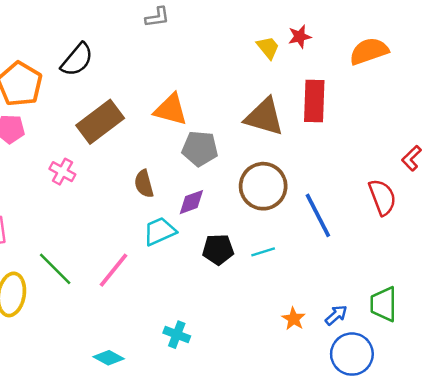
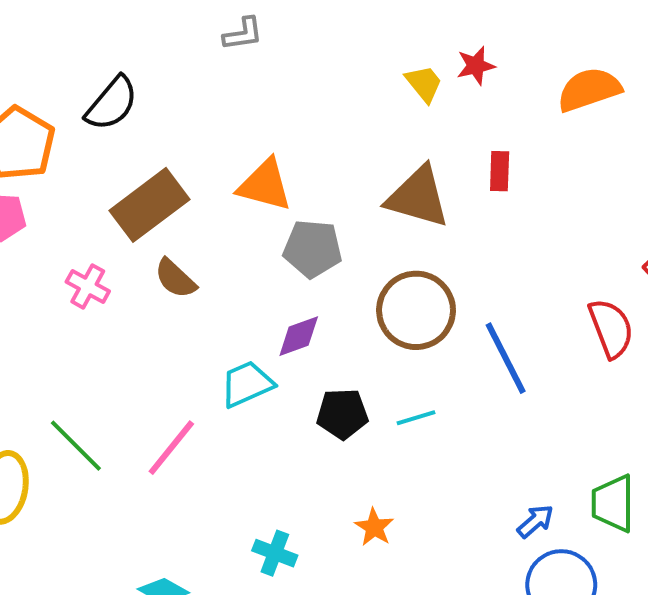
red rectangle: (314, 101) -> (500, 171), size x0.6
brown semicircle: (144, 184) -> (175, 279), moved, turned -32
orange star: (294, 319) -> (374, 527), moved

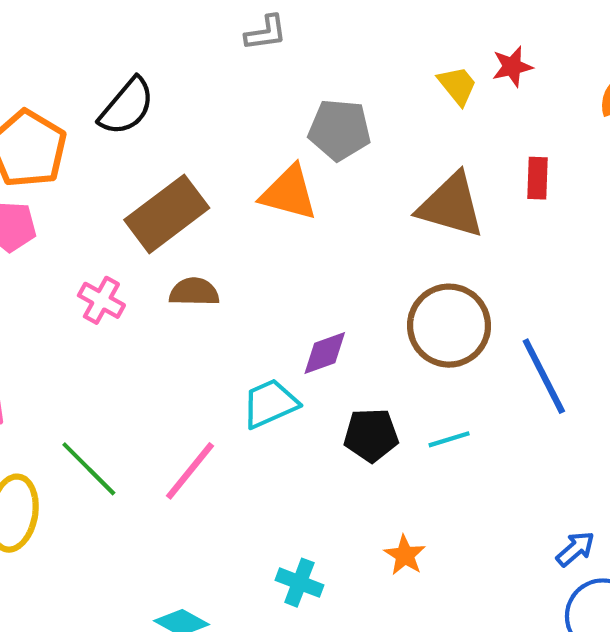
gray pentagon: (313, 249) -> (339, 130), moved
brown semicircle: (175, 279) -> (194, 292), turned 138

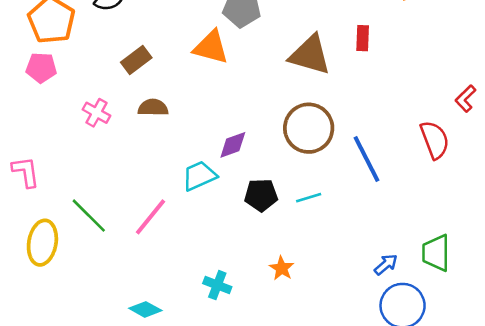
brown rectangle: (167, 214) -> (136, 60), size x0.6

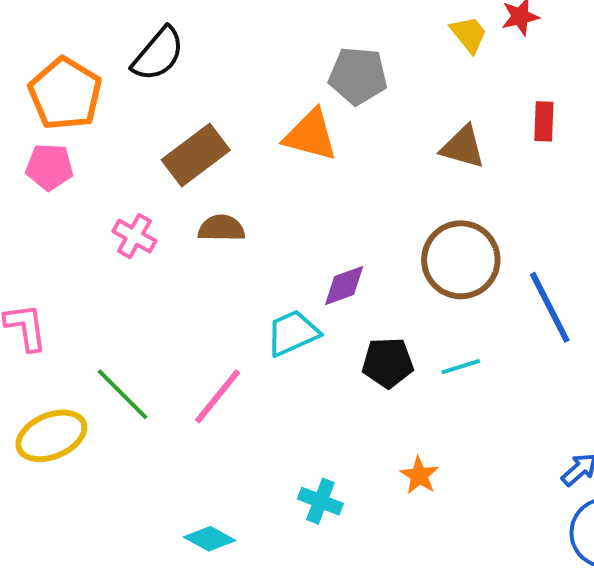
brown triangle: (310, 55) -> (463, 147), size x0.7
brown rectangle: (136, 60) -> (196, 155), size x1.4
yellow ellipse: (42, 243) -> (51, 436), turned 57

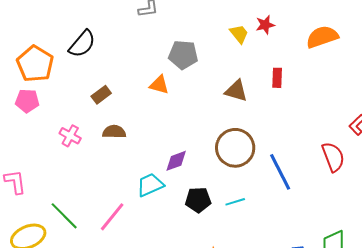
orange triangle: (310, 135) -> (159, 85), size x0.7
brown rectangle: (196, 155) -> (101, 95), size x0.6

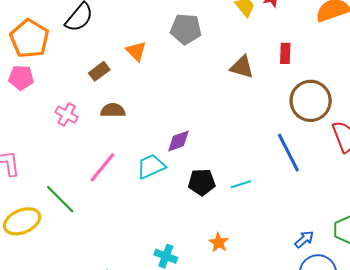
orange triangle: (159, 85) -> (136, 51), moved, turned 30
brown circle: (235, 148) -> (311, 101), moved
pink line: (112, 217) -> (102, 167), moved

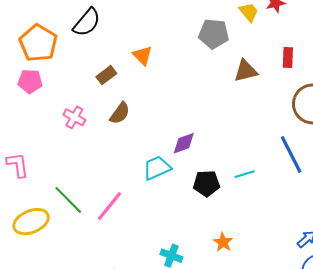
gray pentagon: (186, 29) -> (214, 34), moved
brown triangle: (242, 67) -> (246, 71), turned -30
brown semicircle: (113, 110) -> (120, 113), turned 125
pink line: (102, 167) -> (109, 206), moved
cyan line: (241, 184) -> (245, 174), moved

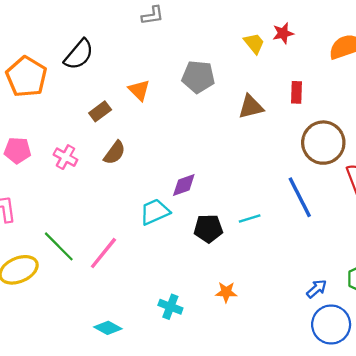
gray pentagon: (214, 34) -> (198, 77), moved
pink pentagon: (30, 81) -> (17, 150), moved
orange star: (223, 242) -> (226, 292), turned -30

